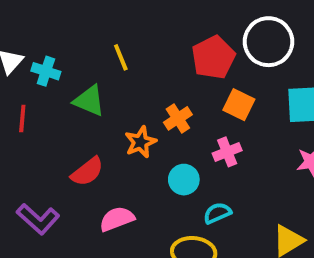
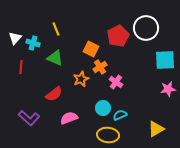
yellow line: (121, 57) -> (56, 29), moved
orange square: (239, 105) -> (91, 49), moved
pink cross: (227, 152) -> (116, 82), moved, turned -32
cyan circle: (184, 180) -> (103, 108), moved

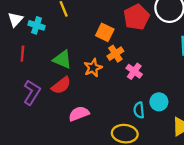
green triangle: (55, 58) -> (62, 59), moved
cyan circle: (103, 108) -> (159, 102), moved
cyan semicircle: (120, 115) -> (139, 110), turned -72
purple L-shape: (29, 118) -> (32, 92), moved, turned -100

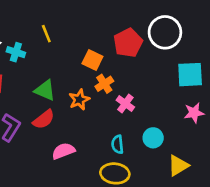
cyan semicircle: (139, 110) -> (117, 144), moved

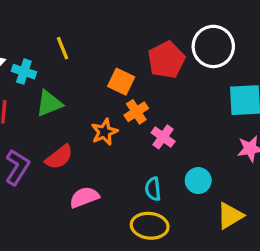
green triangle: (45, 90) -> (49, 103), moved, turned -45

